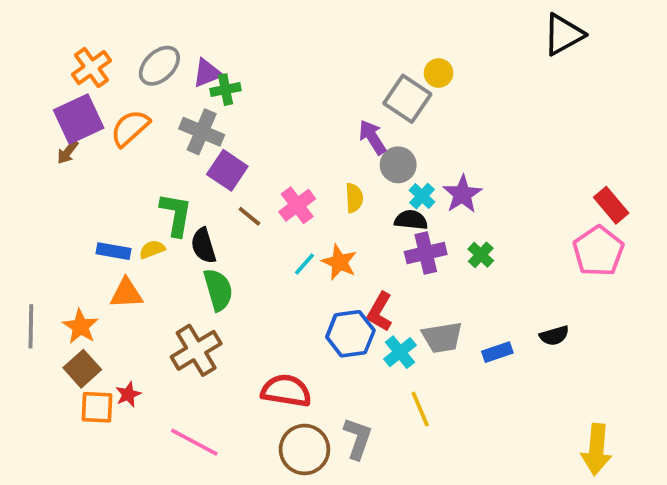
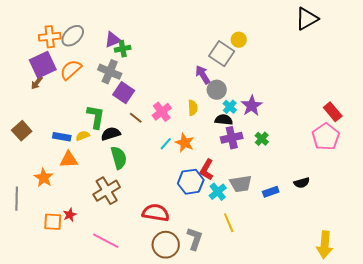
gray ellipse: (159, 66) -> (73, 36), moved
orange cross: (91, 68) -> (50, 37), turned 30
black semicircle: (203, 246) -> (111, 134), turned 90
gray line: (31, 326) -> (17, 199), moved
brown square: (82, 369) -> (22, 131), moved

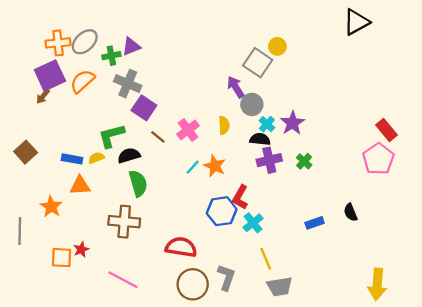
green cross: (123, 49) -> (111, 56), moved
green L-shape: (96, 117) -> (111, 136), turned -115
black semicircle: (302, 183) -> (351, 212), turned 84
gray trapezoid: (241, 184) -> (280, 287), moved
brown cross: (107, 191) -> (124, 222), turned 36

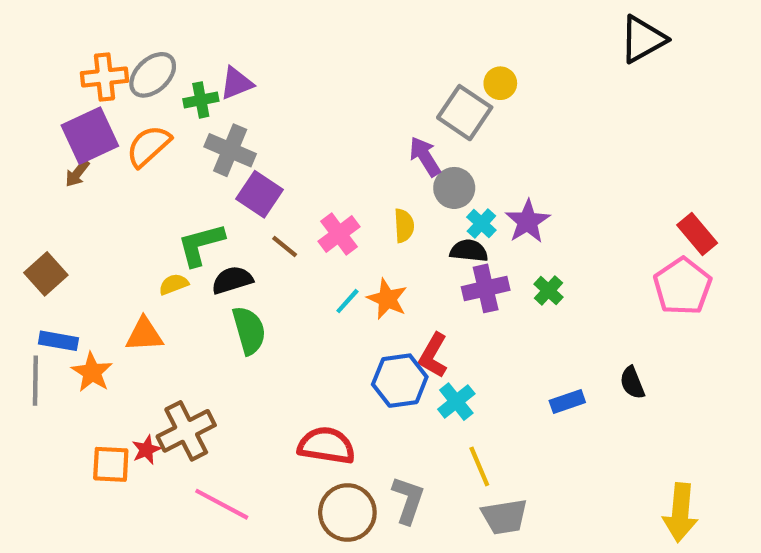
blue rectangle: (72, 159) -> (58, 341), moved
brown cross: (124, 222) -> (186, 431), moved, turned -32
gray line: (20, 231) -> (35, 381), moved

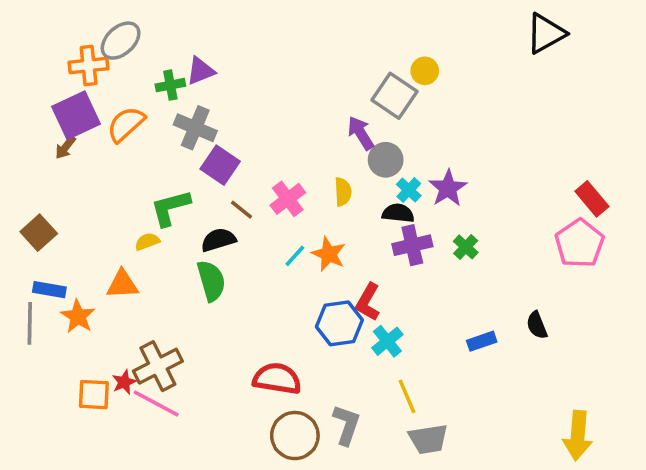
gray ellipse: (153, 75) -> (121, 41), moved
black semicircle: (232, 280) -> (218, 240), moved
pink line: (222, 504) -> (156, 403), moved

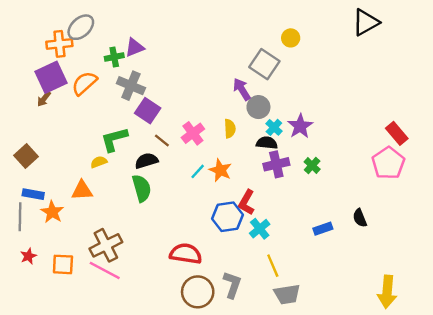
yellow circle: (425, 71) -> (291, 38), moved
red star: (124, 382) -> (28, 256), moved

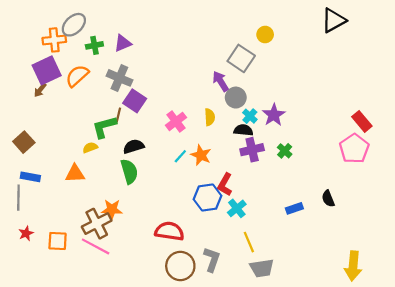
green cross: (114, 57) -> (94, 45), moved
brown line: (162, 140) -> (118, 115), moved, turned 64
orange star: (52, 212) -> (112, 209), moved, turned -30

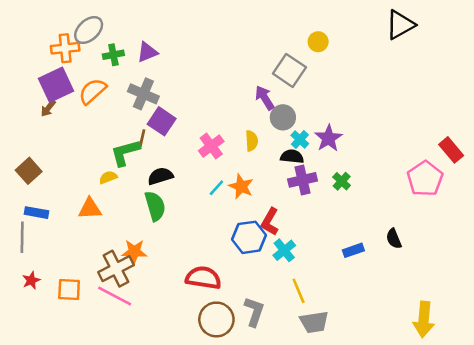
red rectangle: (362, 121) -> (451, 150), moved

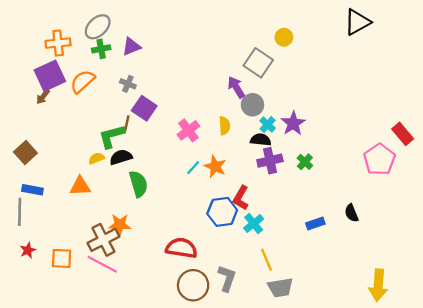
gray ellipse: (89, 30) -> (98, 27), moved
gray cross: (143, 94) -> (128, 84), size x0.6
black semicircle: (160, 176) -> (121, 157), moved

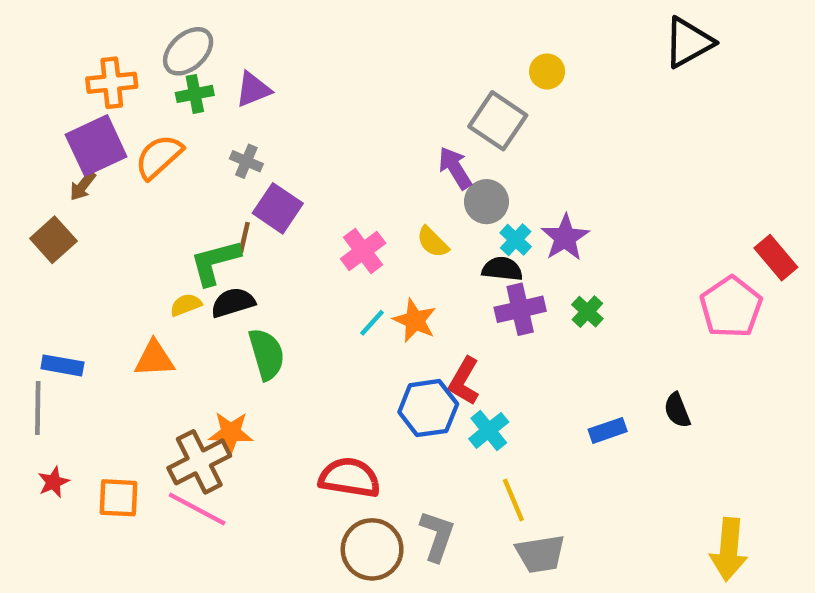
yellow semicircle: (225, 126) -> (433, 242), turned 138
brown square: (25, 152) -> (53, 240), moved

